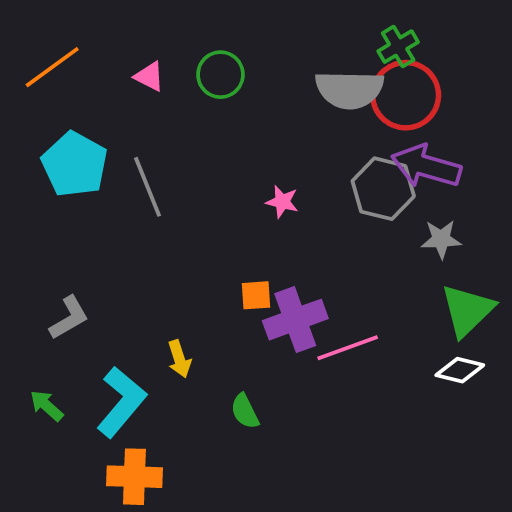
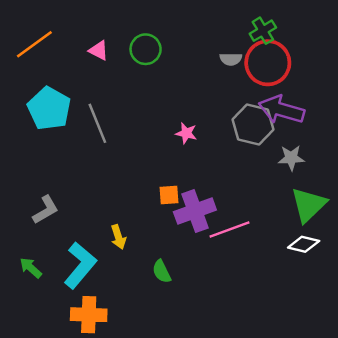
gray semicircle: (350, 90) -> (231, 59), size x0.5

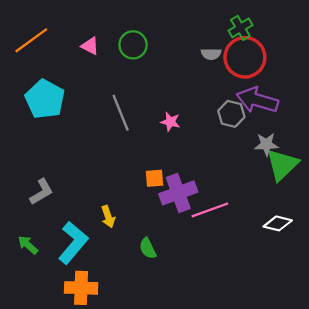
gray line: (97, 123) -> (121, 113), moved
gray hexagon: (253, 125) -> (231, 114), size x0.7
green triangle: (309, 205) -> (282, 165), moved

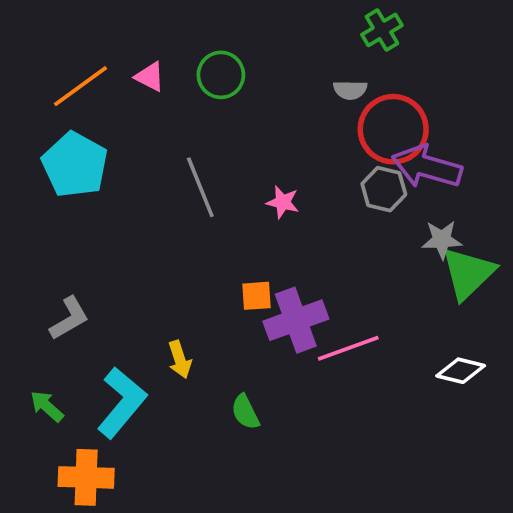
green cross: (240, 28) -> (382, 30), moved
orange line: (31, 40) -> (81, 86), moved
red circle: (245, 57) -> (393, 129), moved
orange cross: (81, 288) -> (86, 477), moved

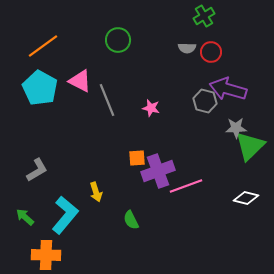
pink triangle: (150, 77) -> (80, 81), moved, size x1.4
red circle: (393, 129) -> (211, 52), moved, size x0.6

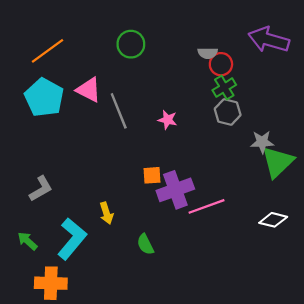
green cross: (204, 16) -> (224, 88), moved
red circle: (211, 52) -> (221, 64), moved
purple arrow: (228, 89) -> (269, 40), moved

